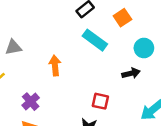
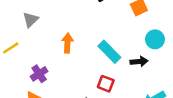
cyan rectangle: (95, 40) -> (109, 52), moved
gray triangle: (13, 47) -> (30, 20), turned -42

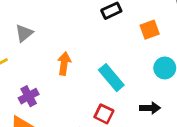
black arrow: (139, 62) -> (150, 108), moved

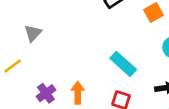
orange arrow: (64, 64) -> (78, 93), moved

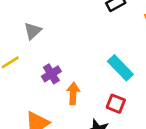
purple cross: (46, 93) -> (51, 74), moved

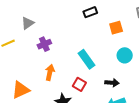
purple cross: (51, 74) -> (44, 44), moved

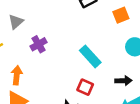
orange arrow: (50, 72) -> (17, 75), moved

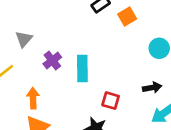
orange square: (121, 15) -> (127, 17), moved
cyan rectangle: (90, 56) -> (82, 68), moved, turned 50

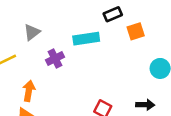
cyan rectangle: (82, 68) -> (86, 39), moved, turned 70

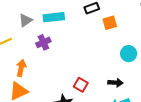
cyan rectangle: (86, 39) -> (54, 17), moved

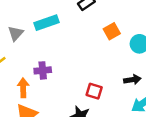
orange square: (110, 23) -> (112, 31), moved
purple cross: (43, 42) -> (43, 70), moved, turned 32

